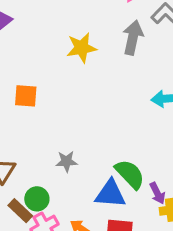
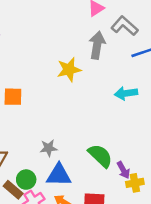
yellow star: (82, 48) -> (69, 70), moved
blue triangle: (110, 194) -> (59, 175), moved

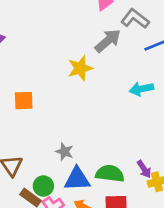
gray arrow: (97, 45) -> (108, 41), turned 44
gray star: (49, 148) -> (65, 152), turned 30
green semicircle: (100, 156) -> (110, 174), moved, turned -32

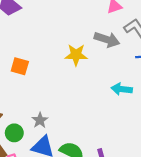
gray arrow: (108, 41) -> (107, 39), turned 40
green circle: (43, 186) -> (14, 133), moved

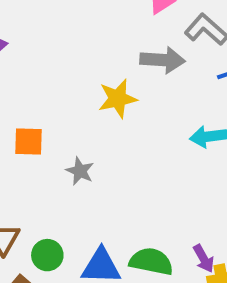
gray star: (40, 120) -> (80, 171), moved

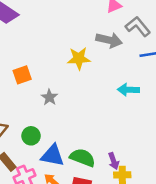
orange square: (29, 141) -> (22, 75), turned -30
green circle: (47, 255) -> (31, 136), moved

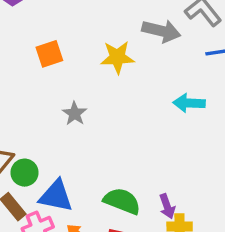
orange square: (22, 75) -> (49, 54), moved
green circle: (31, 136) -> (25, 173), moved
blue triangle: (53, 155) -> (56, 196), moved

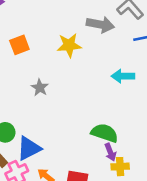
blue triangle: (56, 196) -> (29, 148), turned -36
green semicircle: (122, 201) -> (105, 133), moved

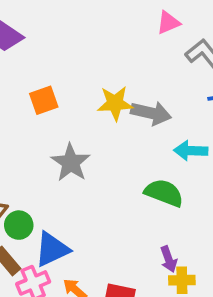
gray arrow: (100, 24) -> (151, 113), moved
gray star: (40, 88) -> (71, 163), size x1.5
green semicircle: (105, 133) -> (164, 193), moved

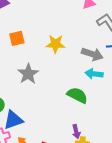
gray arrow: (151, 113) -> (92, 54), moved

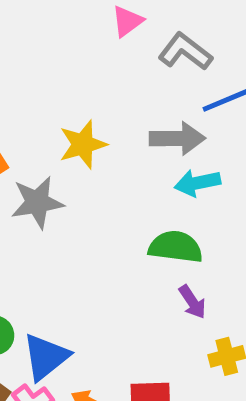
gray star: (28, 74) -> (37, 202), moved, turned -30
purple arrow: (76, 132) -> (192, 302), moved

